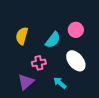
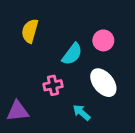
yellow semicircle: (22, 36) -> (30, 31), moved
purple triangle: (26, 82) -> (18, 111), moved, turned 36

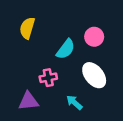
purple triangle: (18, 111) -> (28, 101), moved

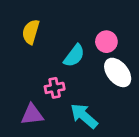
white ellipse: (94, 75) -> (118, 72), moved
cyan arrow: (74, 102) -> (84, 116), size x1.5

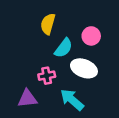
yellow semicircle: (31, 32) -> (48, 24), moved
white ellipse: (118, 72) -> (84, 68), moved, turned -30

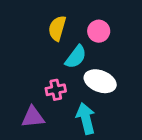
pink circle: (91, 36) -> (99, 31), moved
cyan arrow: (72, 100) -> (86, 118), turned 35

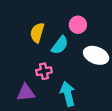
yellow semicircle: (57, 28) -> (37, 33), moved
white ellipse: (100, 81) -> (96, 55), moved

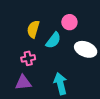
pink cross: (44, 71) -> (28, 58), moved

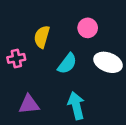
cyan semicircle: (53, 40) -> (67, 64), moved
pink cross: (28, 58) -> (16, 58), moved

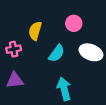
purple triangle: (29, 104) -> (15, 80), moved

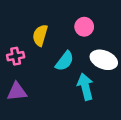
cyan arrow: (64, 89) -> (85, 87), moved

